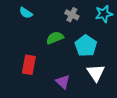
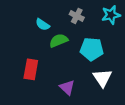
cyan semicircle: (26, 13) -> (43, 25), moved
cyan pentagon: (86, 46) -> (92, 49), turned -30

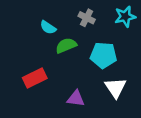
red rectangle: (31, 69) -> (35, 78), turned 54
purple triangle: (67, 88) -> (76, 99), turned -35

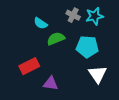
cyan star: (125, 17) -> (94, 16), moved
purple triangle: (76, 99) -> (51, 83), moved

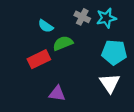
cyan pentagon: (87, 47) -> (114, 52), moved
red rectangle: (29, 66) -> (39, 59), moved

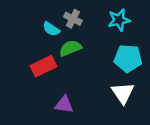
gray cross: (82, 17) -> (73, 19), moved

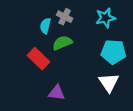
cyan semicircle: (51, 29) -> (45, 26), turned 70
red rectangle: (43, 66) -> (39, 59), turned 70

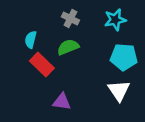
cyan semicircle: (45, 26) -> (31, 40), moved

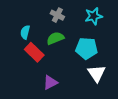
cyan pentagon: (124, 57) -> (87, 48), moved
purple triangle: (62, 102) -> (50, 82), turned -35

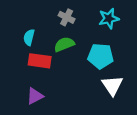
red rectangle: (34, 52) -> (40, 61), turned -36
purple triangle: (50, 82) -> (35, 96), moved

